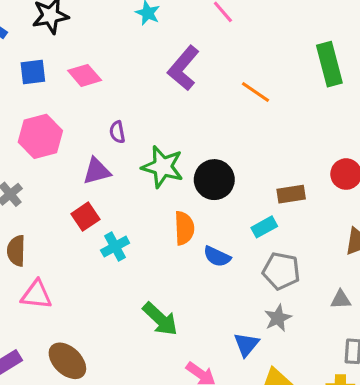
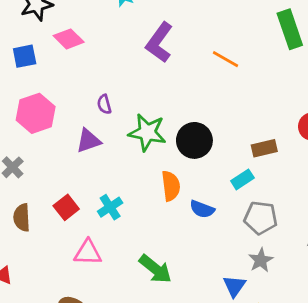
pink diamond: (85, 75) -> (69, 39), moved
red square: (85, 217) -> (66, 207), moved
pink triangle: (36, 295) -> (88, 252), moved

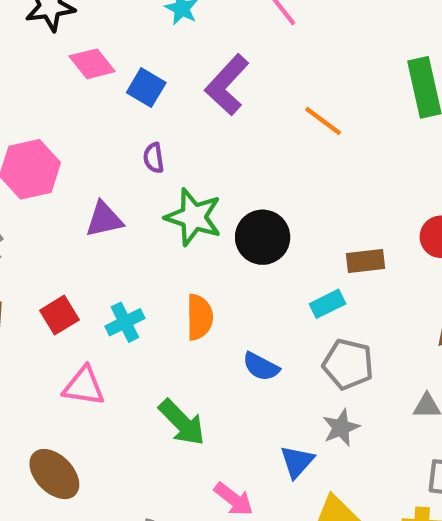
blue square: (25, 56) -> (146, 88), moved, turned 35
purple semicircle: (104, 104) -> (154, 158), moved
orange semicircle: (171, 186) -> (199, 317), moved
blue semicircle: (202, 209) -> (261, 367), moved

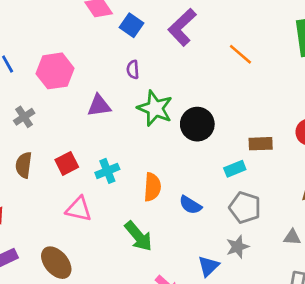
orange semicircle: (199, 317) -> (152, 187), moved

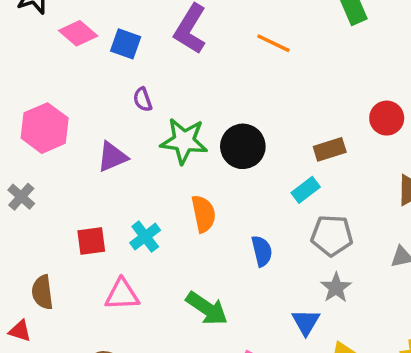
red square: (67, 163) -> (91, 241), turned 35
brown semicircle: (24, 165) -> (42, 292), moved
orange semicircle: (152, 187) -> (203, 214), moved
blue semicircle: (190, 205) -> (262, 251), turned -120

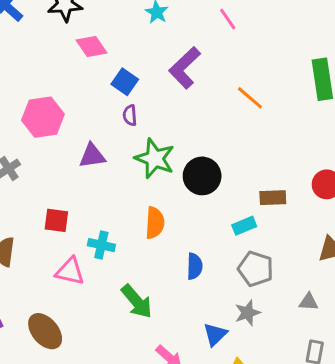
blue square: (126, 44) -> (125, 82), moved
cyan cross: (145, 237) -> (101, 245), moved, turned 35

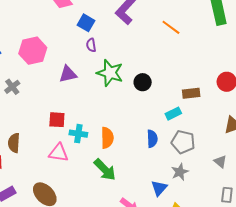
black circle: (202, 176) -> (143, 82), size x0.7
red square: (56, 220) -> (57, 120), moved
orange semicircle: (155, 223) -> (107, 138), moved
blue semicircle: (195, 266) -> (152, 139), moved
gray triangle: (309, 302) -> (220, 162), turned 40

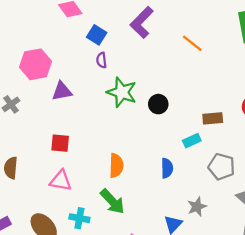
purple triangle: (68, 74) -> (62, 91), moved
cyan cross: (78, 134) -> (79, 218), moved
gray pentagon: (183, 142) -> (222, 167), moved

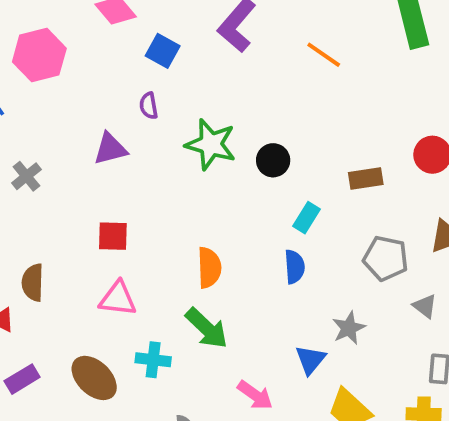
purple semicircle: (102, 60) -> (149, 106), moved
pink hexagon: (36, 64) -> (39, 55), moved
cyan rectangle: (192, 141) -> (307, 218), moved, turned -30

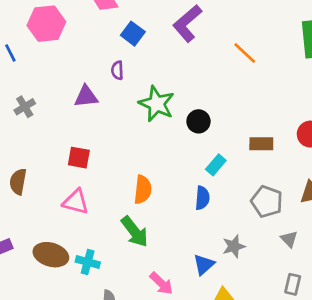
cyan cross: (153, 360) -> (88, 262), moved
brown ellipse: (94, 378) -> (51, 255), turned -36

